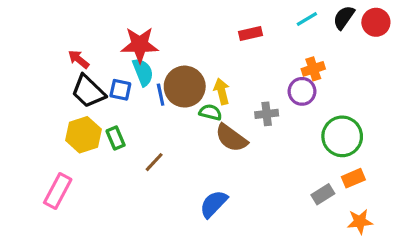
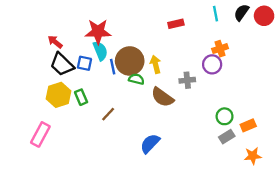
cyan line: (307, 19) -> (215, 14), turned -70
green semicircle: (210, 112) -> (136, 79), moved
green circle: (342, 136) -> (225, 116), moved, size x0.6

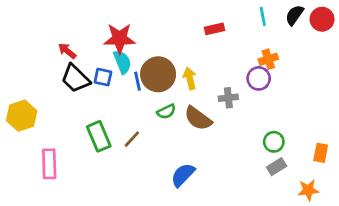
green semicircle: (136, 79) -> (166, 112), moved, turned 140
yellow hexagon: (58, 95) -> (22, 116), moved
green rectangle: (81, 97) -> (99, 136), moved, size x1.5
orange rectangle: (248, 125) -> (321, 153), moved, turned -56
pink rectangle: (40, 134) -> (49, 164), turned -30

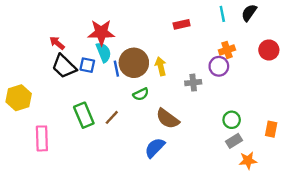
red circle: (322, 19) -> (269, 50), moved
brown semicircle: (198, 118) -> (168, 119), moved
orange star: (308, 190) -> (248, 161), moved

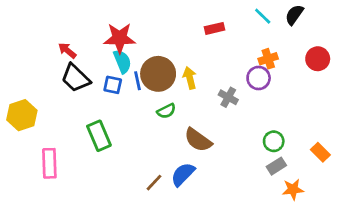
cyan line: (222, 14) -> (263, 16), turned -35
blue square: (87, 65) -> (113, 85), moved
gray cross: (193, 83) -> (228, 97), turned 35
brown line: (112, 117) -> (154, 183), moved
orange rectangle: (271, 129) -> (320, 152), turned -56

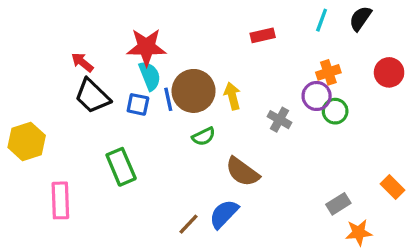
cyan line: (263, 16) -> (322, 20), turned 66
green circle: (274, 141) -> (335, 111), moved

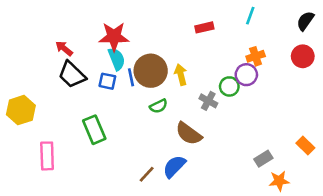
black semicircle: (360, 18) -> (305, 21), moved
green circle: (335, 111) -> (229, 86), moved
gray cross: (279, 120) -> (208, 101), moved

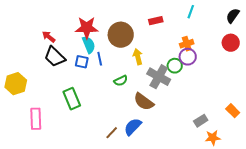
orange cross: (256, 56) -> (187, 44), moved
brown circle: (151, 71) -> (121, 35), moved
gray cross: (208, 101) -> (159, 77), size x1.6

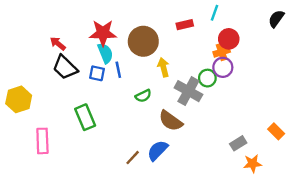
cyan line: (191, 12) -> (214, 13), moved
red circle: (231, 43) -> (229, 39), moved

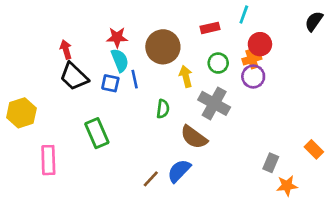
red star: (103, 33) -> (117, 37), size x0.7
red arrow: (58, 44) -> (66, 50), turned 35
green circle: (207, 78) -> (218, 63), moved
green semicircle: (143, 96) -> (163, 109), turned -56
gray rectangle: (238, 143) -> (271, 163), turned -35

